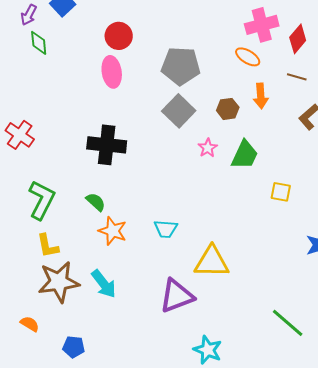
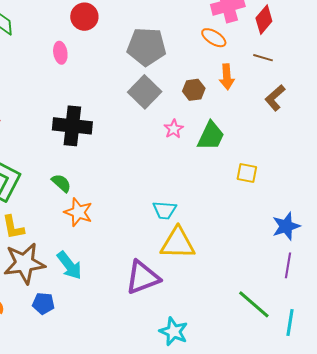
pink ellipse: (112, 72) -> (60, 53), moved, size x0.7
cyan trapezoid: (166, 229) -> (165, 210), moved
blue pentagon: (74, 347) -> (43, 303), moved

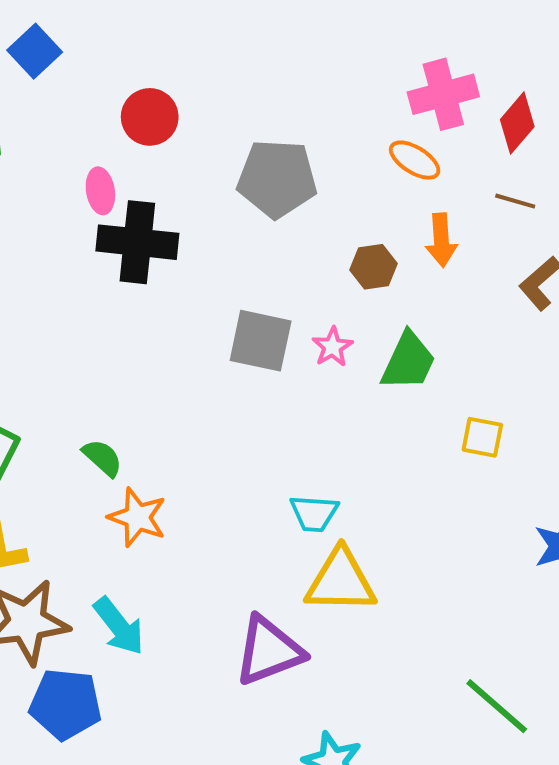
gray square: (145, 92) -> (261, 341), moved, turned -32
black cross: (72, 126) -> (137, 242), moved
blue pentagon: (43, 303) -> (66, 704), size x1.6

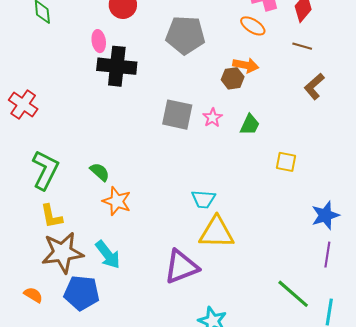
orange arrow: (441, 240) -> (246, 65), moved, turned -75
green trapezoid: (408, 361) -> (250, 125), size x0.7

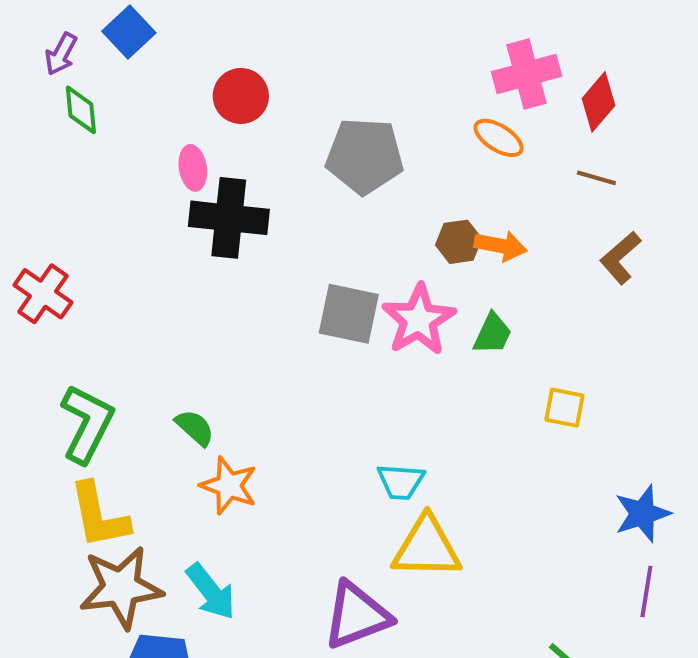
orange arrow: (246, 65) -> (501, 246), moved
pink star: (213, 118) -> (419, 320), size x1.8
yellow L-shape: (51, 216) -> (99, 516), size x1.4

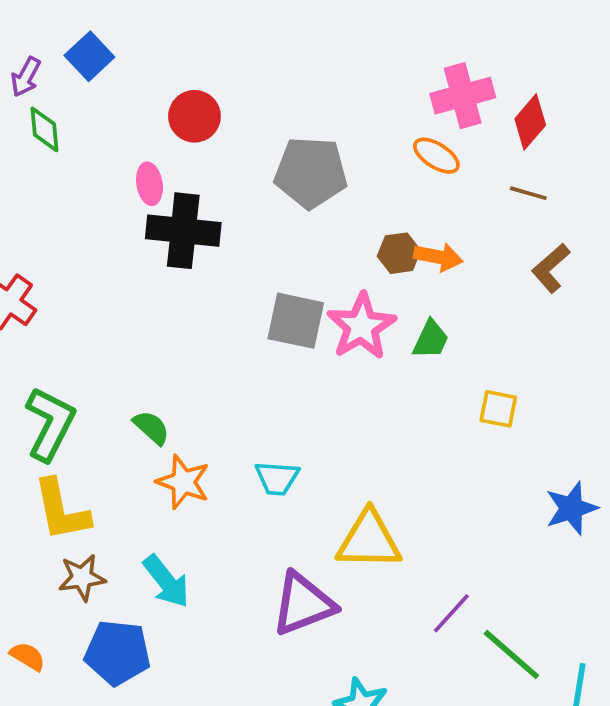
cyan trapezoid: (401, 482) -> (277, 478), moved
brown star: (121, 587) -> (82, 578), size x0.6
purple line: (646, 591) -> (451, 613), moved, turned 33

